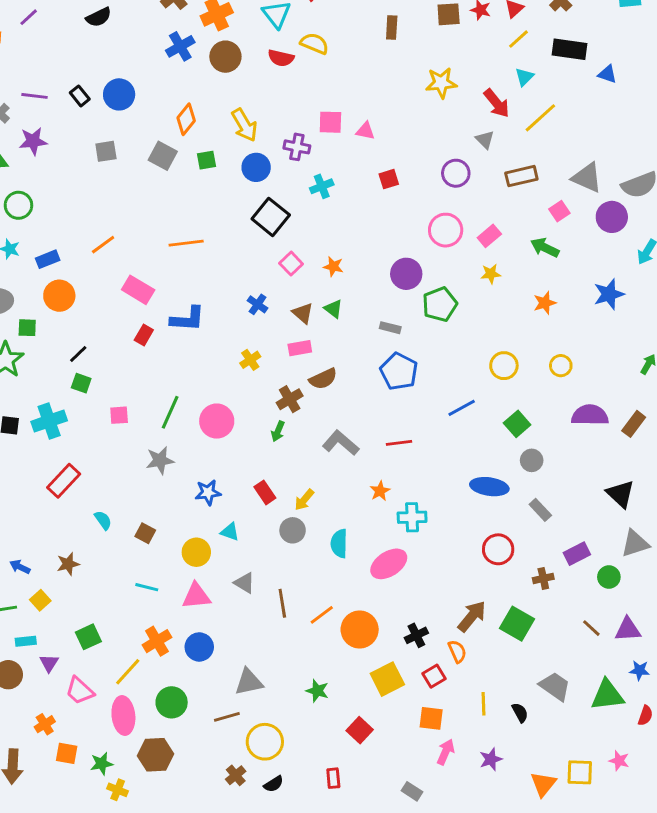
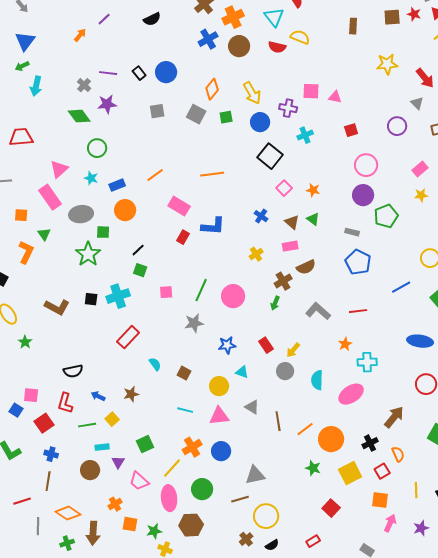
pink circle: (446, 230) -> (366, 165), moved
brown arrow: (472, 616) -> (394, 417), moved
green star: (317, 691) -> (313, 468), moved
red rectangle: (333, 778) -> (313, 541), turned 64

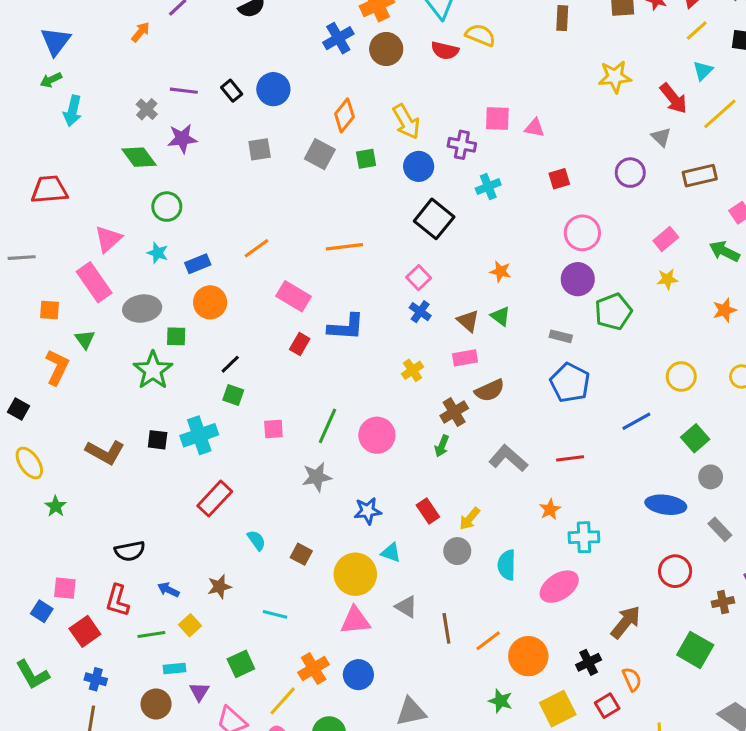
pink square: (284, 188) -> (419, 278), moved
yellow circle: (219, 386) -> (355, 574), size x1.4
cyan line: (185, 410) -> (275, 614), moved

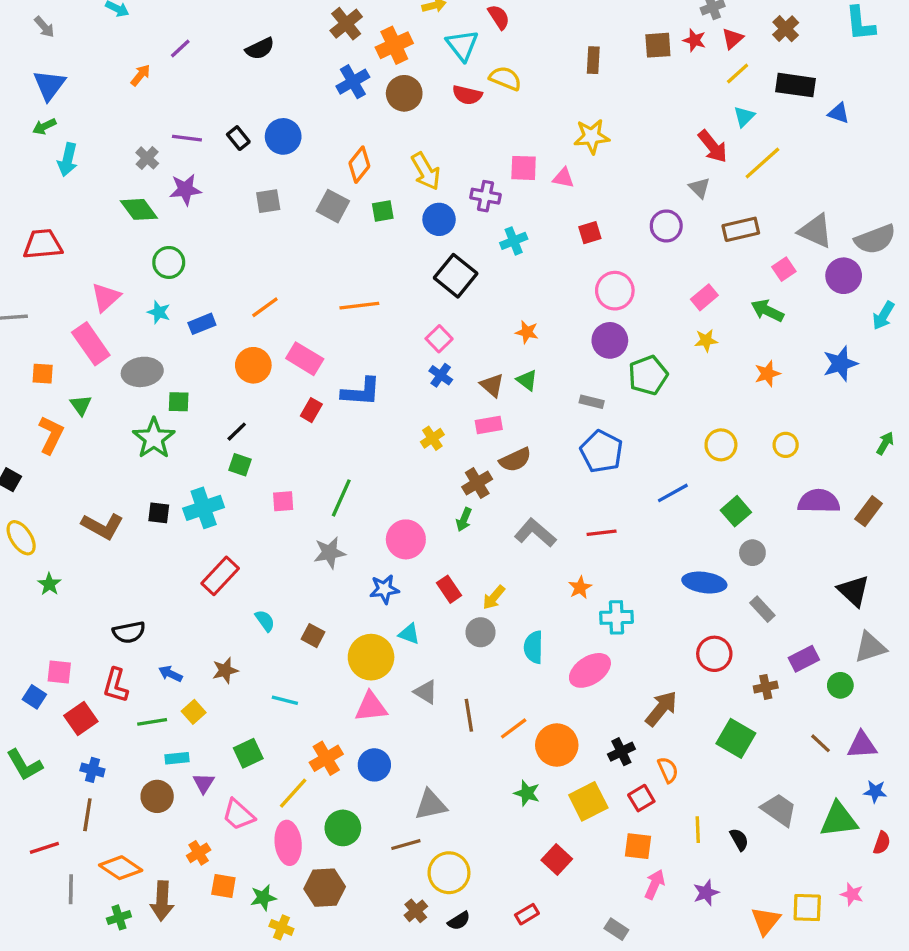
yellow star: (615, 77) -> (592, 136), moved
orange circle: (210, 302) -> (253, 365), moved
pink circle: (377, 435) -> (406, 539), moved

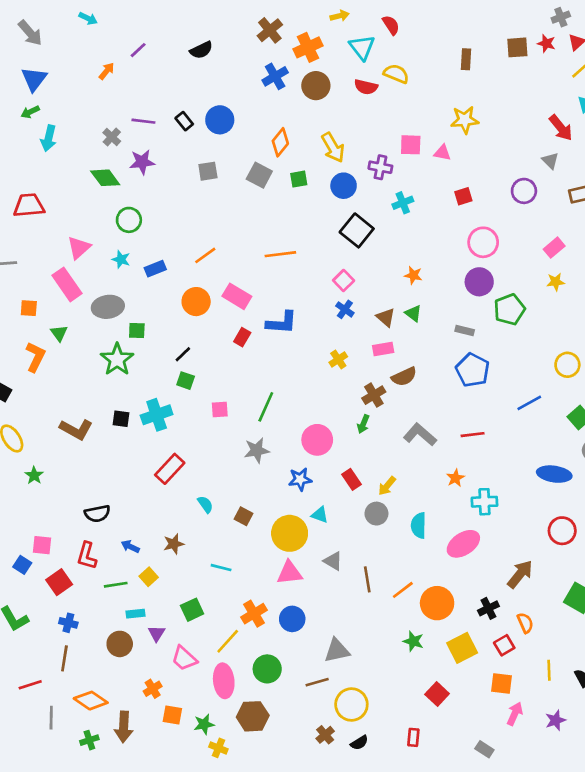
gray arrow: (44, 27) -> (30, 33), size x1.5
red rectangle: (527, 914) -> (413, 737), turned -54

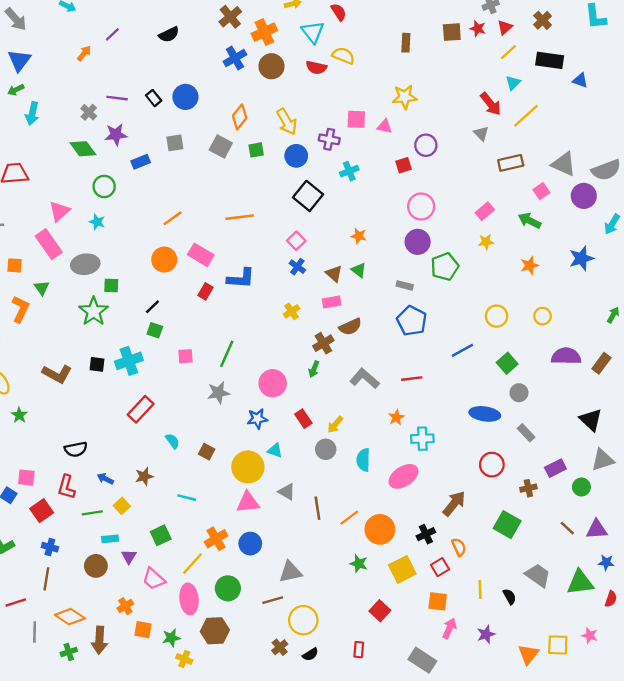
purple circle: (524, 191) -> (426, 145), moved
blue rectangle: (155, 269) -> (141, 162), moved
gray rectangle: (484, 749) -> (422, 660), size x1.6

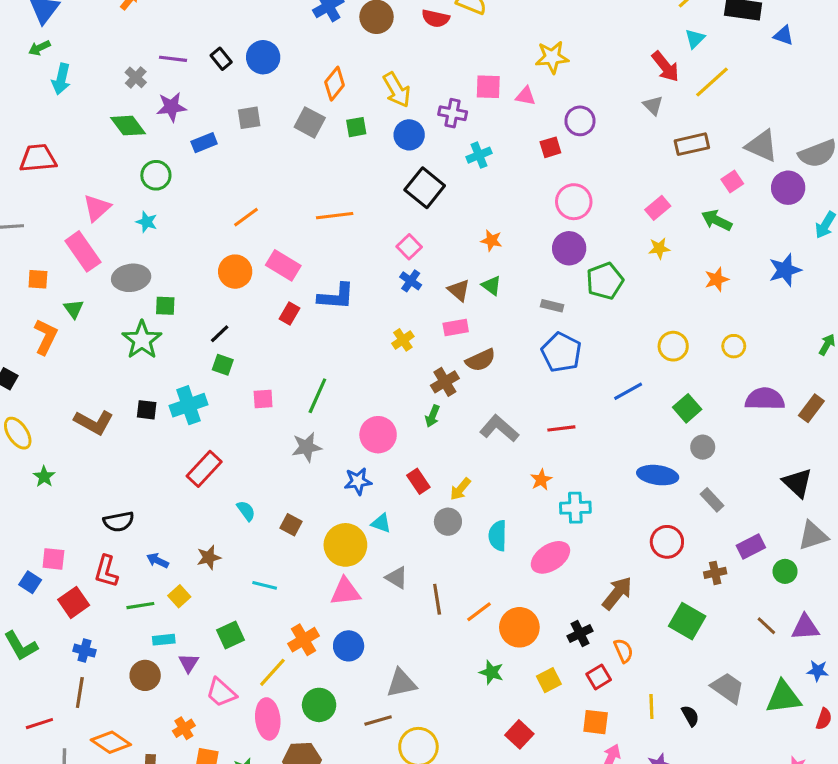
yellow square: (402, 569) -> (549, 680), size x0.7

